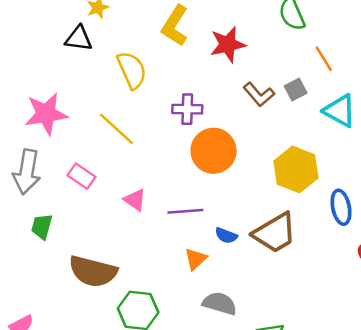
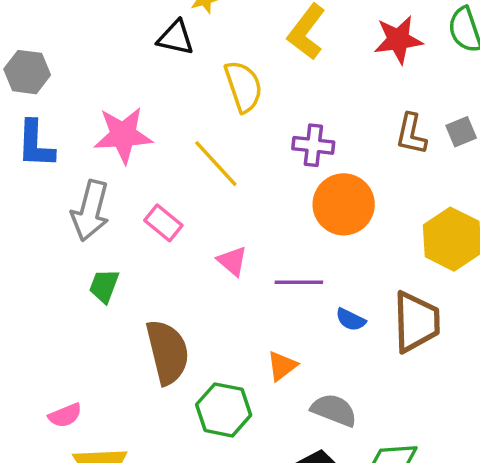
red star: (228, 44) -> (398, 40), moved
brown L-shape: (259, 94) -> (411, 134), turned 48
brown trapezoid: (275, 233) -> (416, 322), turned -66
orange triangle: (196, 259) -> (282, 366), moved
brown semicircle: (93, 271) -> (167, 352), turned -123

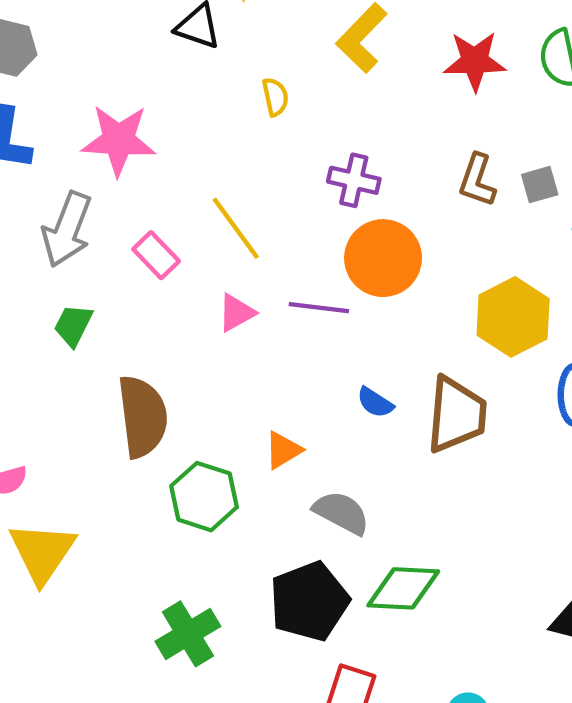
yellow semicircle: (243, 86) -> (275, 97), size x0.6
yellow line: (216, 164) -> (236, 228), moved
pink triangle: (232, 261) -> (236, 313), turned 44
purple line: (299, 282) -> (319, 308), moved

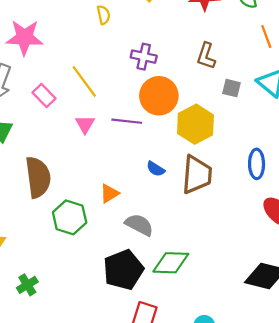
gray square: (540, 185) -> (232, 88), moved, turned 30
pink triangle: (236, 313) -> (85, 124), turned -30
yellow hexagon: (513, 317) -> (195, 124), moved
green cross: (188, 634) -> (27, 285), moved, size x0.7

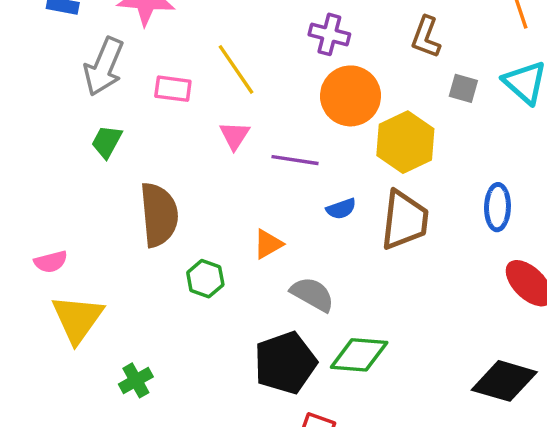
pink rectangle: (44, 96) -> (173, 89), turned -40
purple line: (127, 121) -> (295, 160), moved
blue semicircle: (156, 169) -> (341, 209), turned -54
green hexagon: (70, 217) -> (205, 279), size x0.7

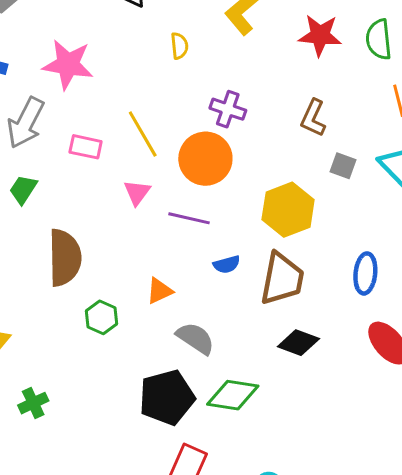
orange circle: (351, 96) -> (205, 159), moved
black diamond: (504, 381) -> (298, 343), moved, size x0.7

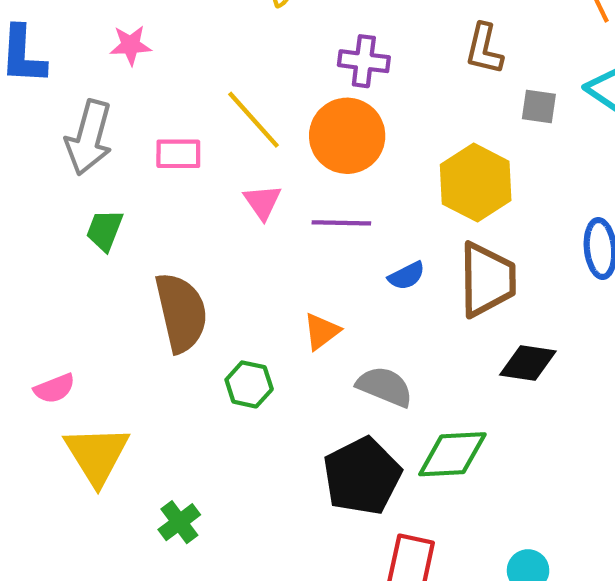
pink star: (68, 64) -> (130, 45), size x0.6

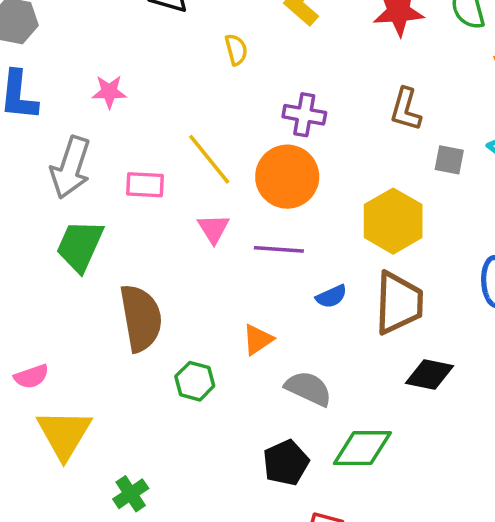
green trapezoid: (105, 230) -> (80, 246), size x1.5
black pentagon: (362, 476) -> (286, 463), size x0.7

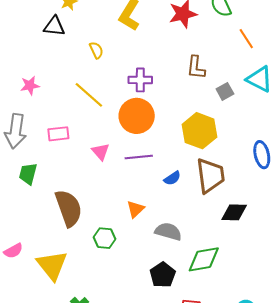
yellow line: (209, 159) -> (89, 95), moved
gray square: (449, 160) -> (225, 91), turned -30
green trapezoid: (80, 246) -> (28, 174), size x0.7
yellow triangle: (64, 434) -> (52, 265), moved

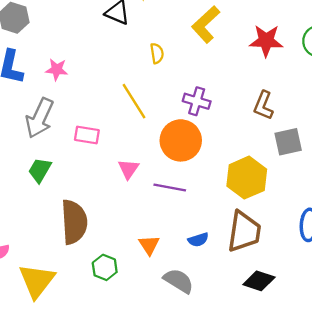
pink star: (30, 86) -> (57, 70), moved
gray square: (225, 91) -> (288, 142), size x1.4
blue semicircle: (172, 178) -> (198, 240), moved
orange triangle: (136, 209) -> (149, 245), turned -36

